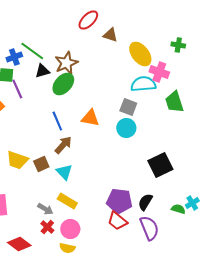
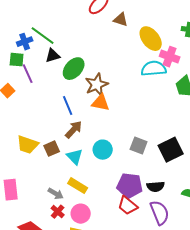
brown star: (66, 63) -> (97, 85), moved
gray square: (128, 107) -> (139, 146), moved
cyan circle: (126, 128) -> (103, 150), moved
black semicircle: (145, 202) -> (156, 187), turned -126

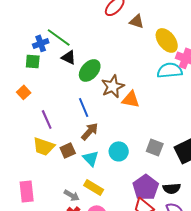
black triangle: (53, 56) -> (69, 57), turned 42
purple line: (28, 74) -> (47, 119), moved
orange triangle: (101, 103) -> (131, 99), moved
purple pentagon: (130, 186) -> (146, 187), turned 30

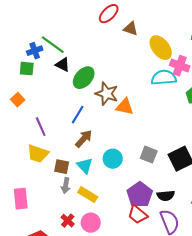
brown star: (113, 86) -> (107, 94), turned -30
blue line: (84, 107) -> (78, 115), turned 54
brown square: (68, 150) -> (62, 167), moved, turned 35
gray arrow: (72, 195) -> (66, 186), moved, turned 70

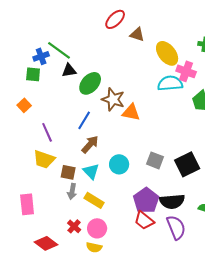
black triangle: (63, 65) -> (69, 70), turned -35
black semicircle: (166, 196) -> (172, 201), size x1.4

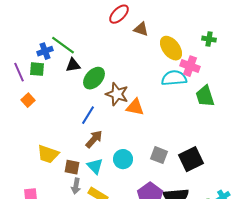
purple line: (47, 132) -> (19, 72), moved

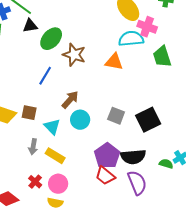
orange triangle: (135, 107) -> (114, 62), moved
brown arrow: (94, 139) -> (70, 100), moved
brown square: (72, 167) -> (29, 113), moved

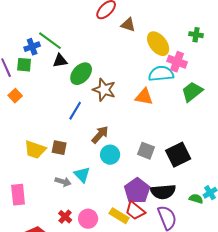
green trapezoid: (162, 57) -> (192, 92), turned 70
cyan triangle: (52, 127) -> (82, 175), moved
gray arrow: (33, 147) -> (63, 182), turned -84
yellow rectangle: (55, 156) -> (119, 216), moved

